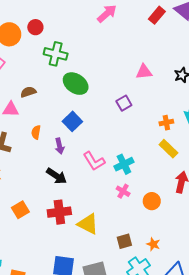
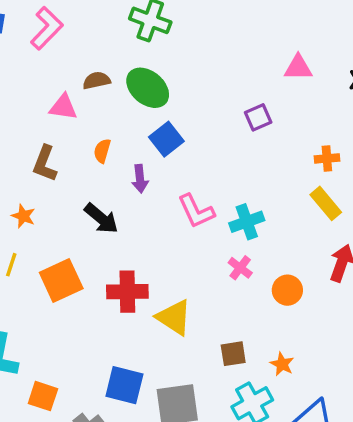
green ellipse: (76, 84) -> (148, 88), moved
black arrow: (57, 176) -> (101, 218), moved
orange square: (20, 210) -> (61, 281), size x1.4

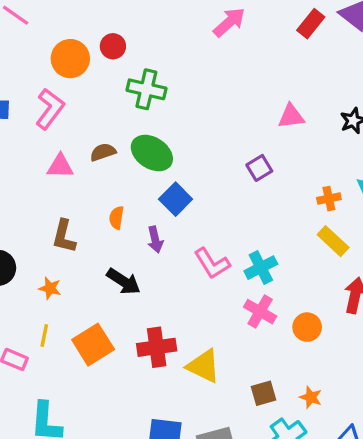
pink triangle: (63, 107) -> (60, 166), moved
pink cross: (240, 268) -> (260, 312), size x1.4

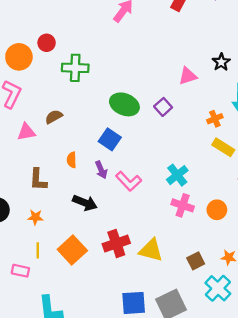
pink triangle: (291, 116) -> (188, 76), moved
green ellipse: (152, 153) -> (124, 104), moved
pink L-shape: (212, 263) -> (129, 181), moved

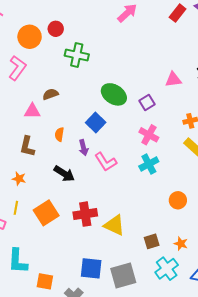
pink triangle: (26, 132) -> (32, 111), moved
pink cross: (183, 205) -> (149, 135), moved

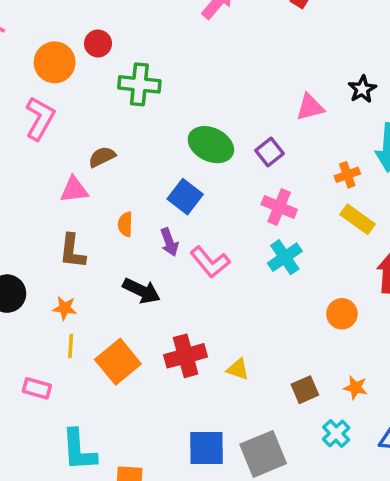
yellow line: (16, 208) -> (71, 346), moved
yellow triangle: (114, 225) -> (238, 369), size x0.6
cyan cross: (167, 269) -> (336, 434), size x0.7

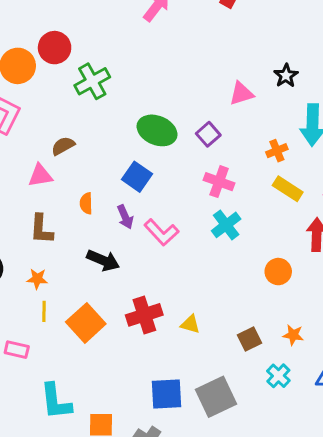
red circle: (98, 43) -> (55, 48), size x1.4
green cross: (139, 84) -> (92, 81), turned -32

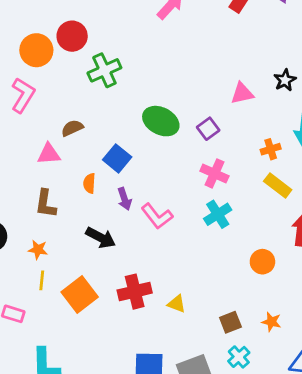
blue square: (137, 177) -> (117, 158), moved
cyan cross: (278, 376) -> (239, 357), moved

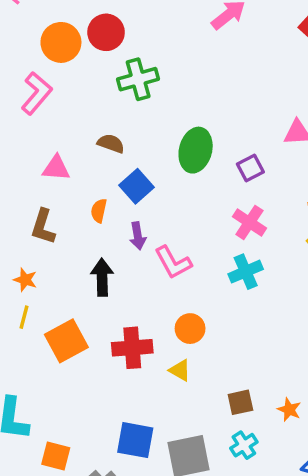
green ellipse: (161, 121) -> (196, 150), turned 68
brown semicircle: (72, 128) -> (111, 143), moved, turned 35
black arrow: (101, 238) -> (102, 277), turned -128
orange circle: (262, 262) -> (190, 329), moved

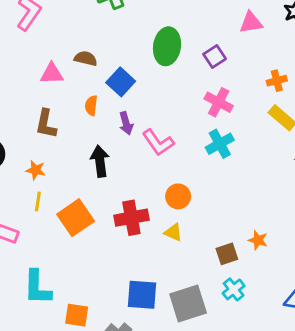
brown semicircle: (111, 143) -> (86, 58), moved
orange star: (289, 410) -> (258, 240), moved

